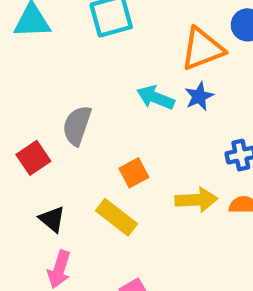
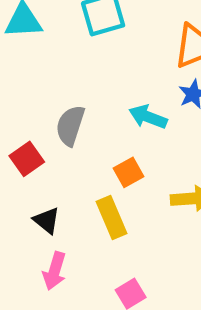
cyan arrow: (155, 98) -> (148, 117), moved
yellow rectangle: (116, 217) -> (112, 217), turned 30

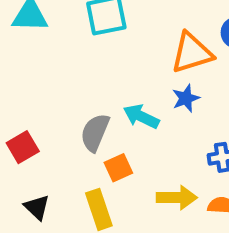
gray semicircle: (70, 126) -> (95, 133), moved

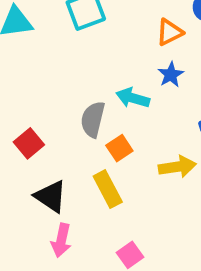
orange triangle: (192, 53) -> (170, 32), size x0.7
black triangle: (37, 207) -> (51, 196), size x1.4

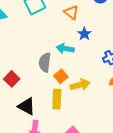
orange triangle: (170, 32) -> (71, 12), moved, turned -49
yellow arrow: (177, 167) -> (80, 85), moved
yellow rectangle: (108, 189) -> (57, 99), turned 36

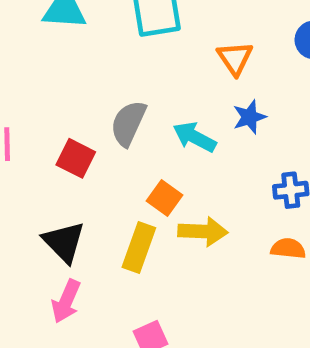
gray semicircle: (45, 62) -> (128, 123), moved
orange square: (61, 76) -> (165, 198), turned -32
red square: (12, 79) -> (76, 158), moved, turned -35

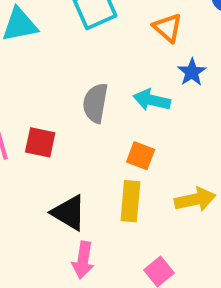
red square: (76, 158) -> (40, 142), moved
yellow arrow: (203, 231) -> (195, 199), moved

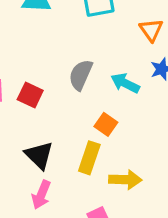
yellow arrow: (195, 199) -> (125, 180), moved

